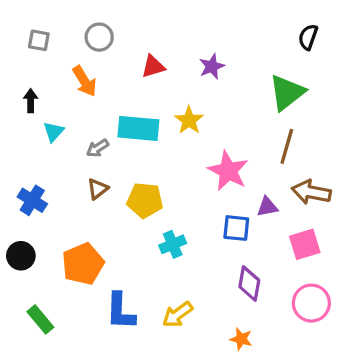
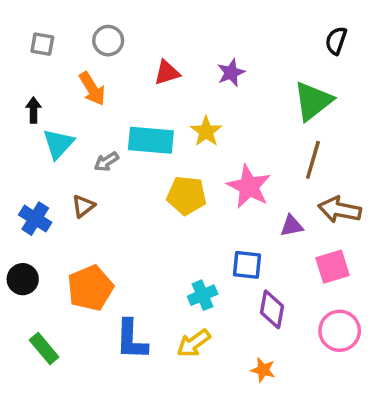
cyan triangle: (54, 132) -> (58, 144), size x1.4
brown triangle: (98, 189) -> (83, 206), moved
yellow pentagon: (145, 200) -> (186, 195), moved
blue square: (236, 228) -> (247, 265), moved
cyan cross: (173, 244) -> (203, 295), moved

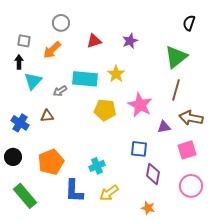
gray square: (42, 44) -> (24, 41), moved
orange arrow: (92, 89) -> (52, 50), turned 78
brown triangle: (83, 206) -> (47, 116), turned 32
cyan cross: (203, 295) -> (97, 166), moved
green rectangle: (44, 349) -> (25, 196), size x1.4

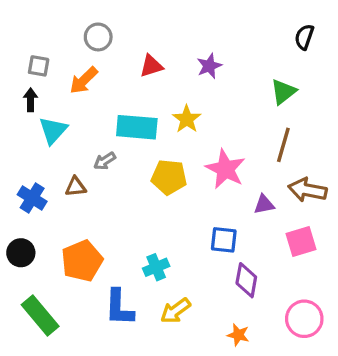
green triangle: (176, 57) -> (283, 92), size x0.7
gray arrow: (60, 91) -> (105, 161), moved
pink circle: (191, 186) -> (304, 319), moved

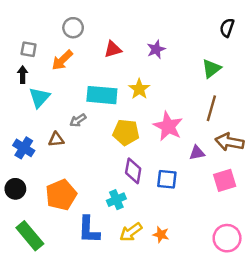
purple diamond: (246, 280) -> (133, 171), moved
orange star: (238, 335) -> (161, 235), moved

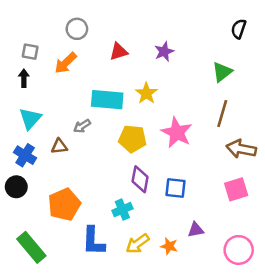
cyan triangle: (39, 97) -> (30, 119), moved
purple triangle: (197, 153) -> (196, 230), moved
black circle: (15, 189) -> (16, 187), moved

